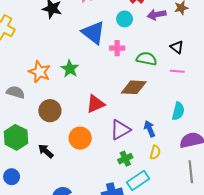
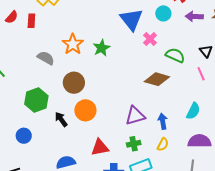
pink cross: (117, 48) -> (150, 39), turned 32
pink line: (177, 71) -> (201, 74), turned 48
red triangle: (96, 104) -> (100, 147), moved
orange circle: (80, 138) -> (85, 110), moved

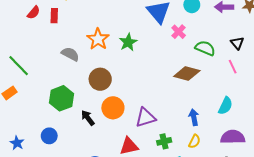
purple triangle: (135, 116) -> (146, 117), moved

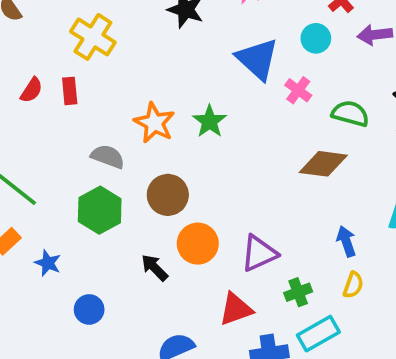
green hexagon: (61, 98) -> (100, 210), moved
blue star: (17, 143) -> (48, 263), moved

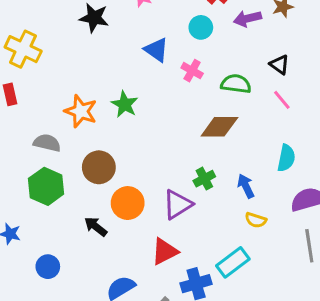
blue triangle: (257, 59) -> (156, 50), size x0.7
yellow semicircle: (353, 285) -> (256, 220), turned 95
green cross: (298, 292) -> (204, 179), moved

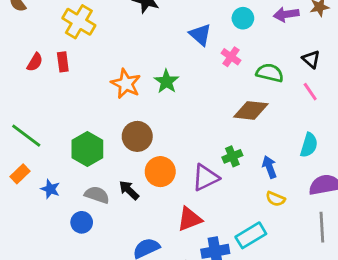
gray semicircle: (47, 143) -> (97, 195), moved

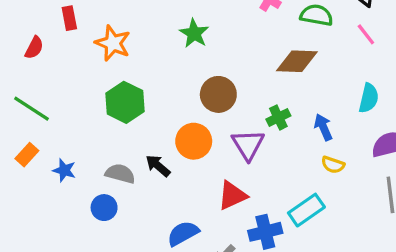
red semicircle: (35, 62) -> (34, 48), moved
orange star: (126, 84) -> (113, 43), moved
brown circle: (137, 136) -> (218, 94), moved
green hexagon: (87, 149) -> (125, 102), moved
purple triangle: (205, 177) -> (248, 145), turned -32

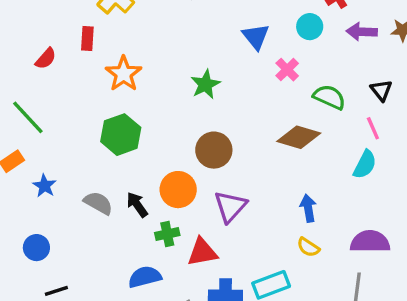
cyan semicircle: (369, 98) -> (365, 165), moved
green cross: (278, 117) -> (167, 234), moved
blue circle: (104, 208) -> (36, 248), moved

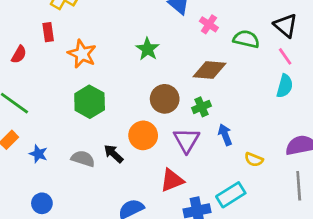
black triangle: (381, 90) -> (286, 25), size x1.4
brown diamond: (299, 137) -> (210, 70), moved
blue arrow: (308, 208) -> (225, 135), moved
green cross: (167, 234) -> (202, 107), moved

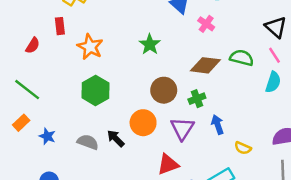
green semicircle: (246, 39) -> (242, 58), moved

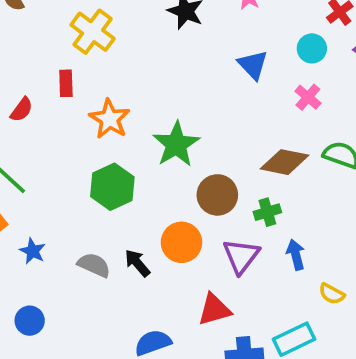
pink cross: (206, 24) -> (308, 97), moved
green star: (150, 44) -> (176, 144), moved, size x1.4

